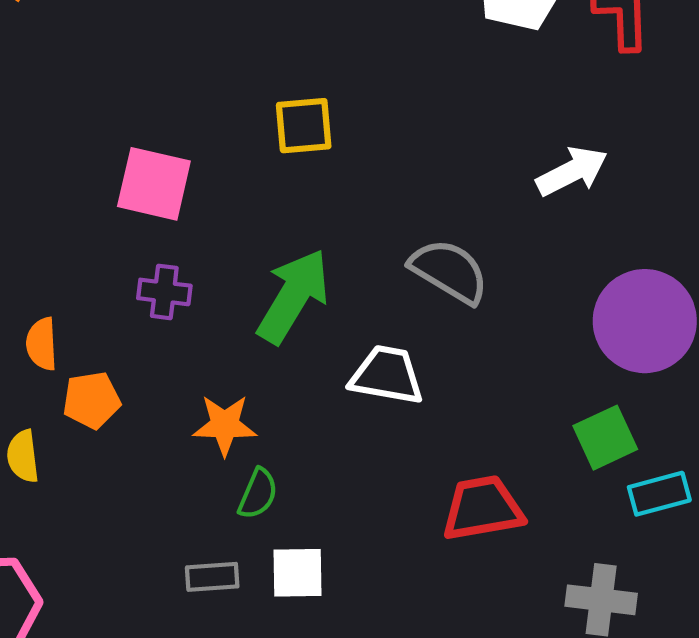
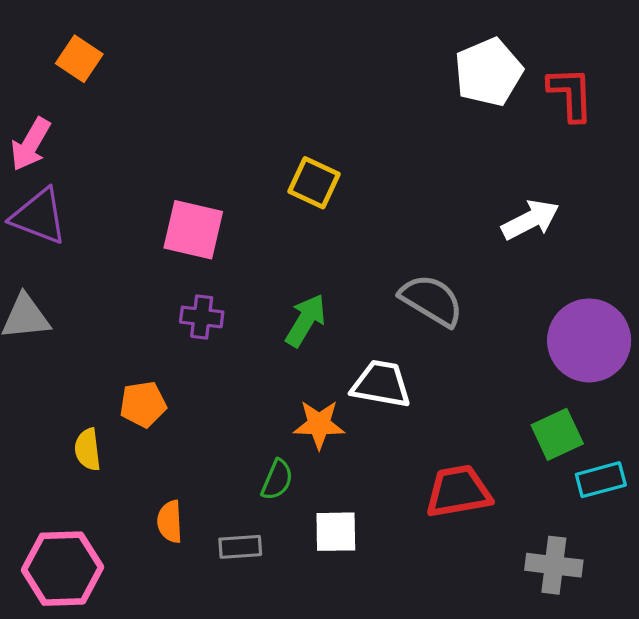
yellow square: (304, 126) -> (314, 183), turned 30
green arrow: (293, 296) -> (306, 320), size x0.7
orange semicircle: (42, 344) -> (170, 522), moved
orange star: (225, 425) -> (319, 424), moved
white square: (297, 573) -> (336, 532), moved

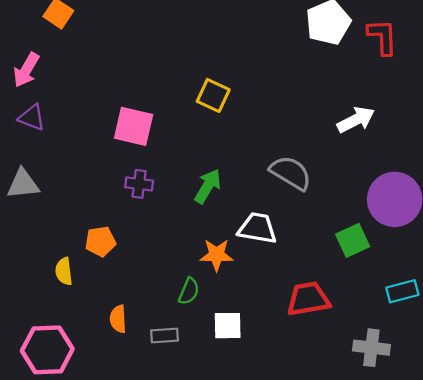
purple triangle: (39, 216) -> (32, 118), size x0.7
green square: (557, 434) -> (353, 240), moved

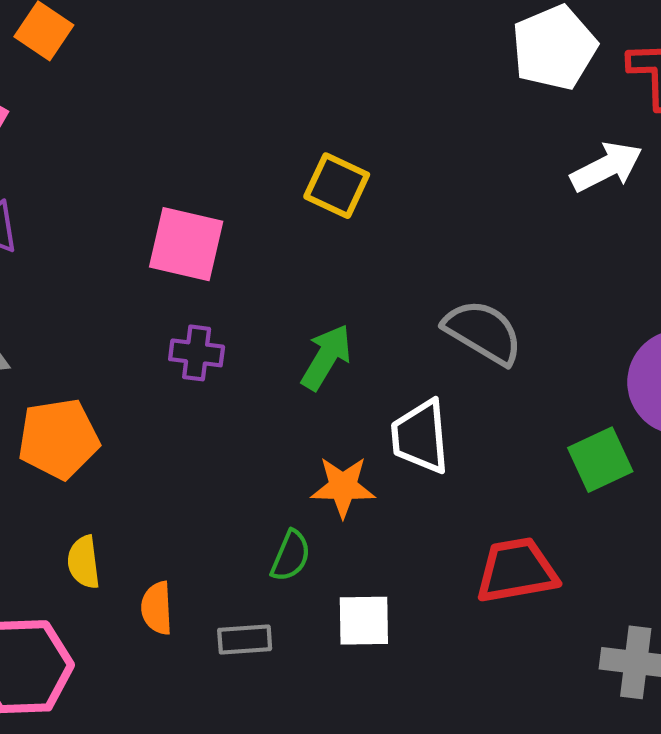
white arrow: (356, 120) -> (606, 167), moved
white trapezoid: (257, 228) -> (420, 437), turned -105
orange pentagon: (100, 241) -> (59, 439), moved, size x1.4
yellow semicircle: (64, 271) -> (84, 562), moved

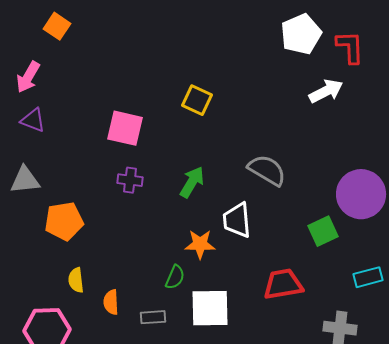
white square: (364, 621) -> (210, 308), size x1.5

